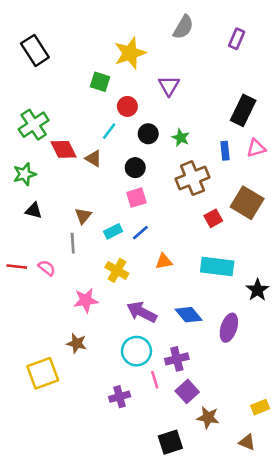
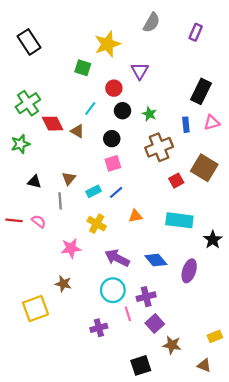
red circle: (127, 106) -> (114, 88), moved
black triangle: (34, 211) -> (34, 182), moved

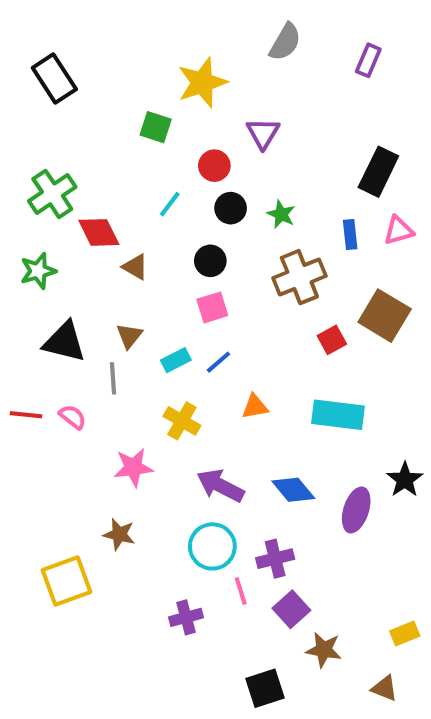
brown triangle: (77, 131) -> (135, 267), moved
black triangle: (34, 182) -> (64, 342), size x1.6
black star: (213, 240) -> (405, 480), moved

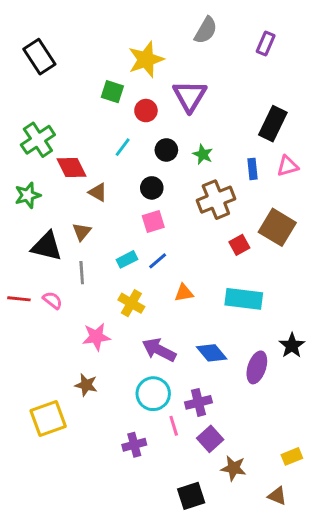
purple triangle: (263, 133) -> (190, 96), size x1.4
red circle: (214, 166) -> (146, 111), moved
brown triangle: (129, 336) -> (82, 232), moved

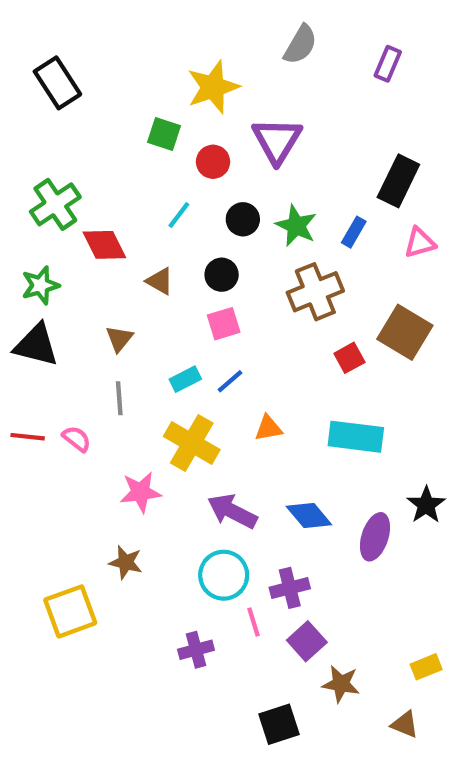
green star: (203, 154) -> (296, 226), size x1.4
blue rectangle: (252, 169) -> (354, 232), moved, turned 36
brown triangle: (98, 192) -> (160, 281), moved
black triangle: (47, 246) -> (36, 345), moved
yellow cross: (131, 303) -> (192, 443), size x1.4

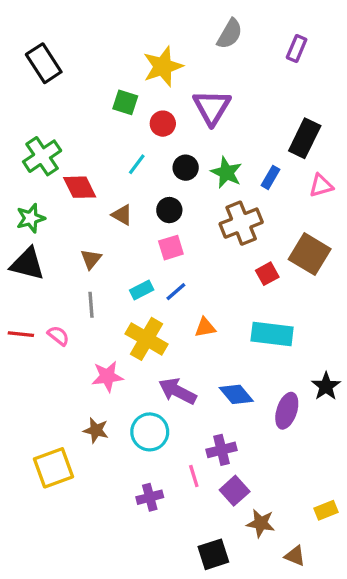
cyan circle: (224, 575) -> (150, 432), moved
brown triangle: (405, 724) -> (295, 556), moved

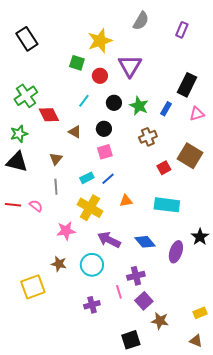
brown cross: (241, 223) -> (148, 137), size x0.7
brown triangle: (295, 556) -> (196, 341), moved

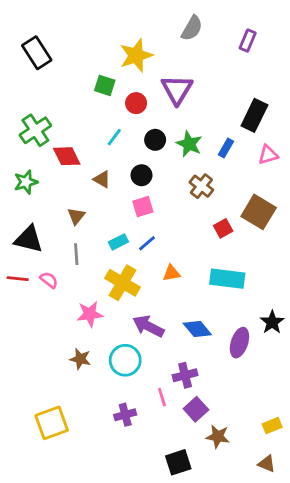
brown cross: (148, 137) -> (201, 186), turned -30
black triangle: (17, 162) -> (29, 239), moved
yellow square: (33, 287) -> (52, 423), moved

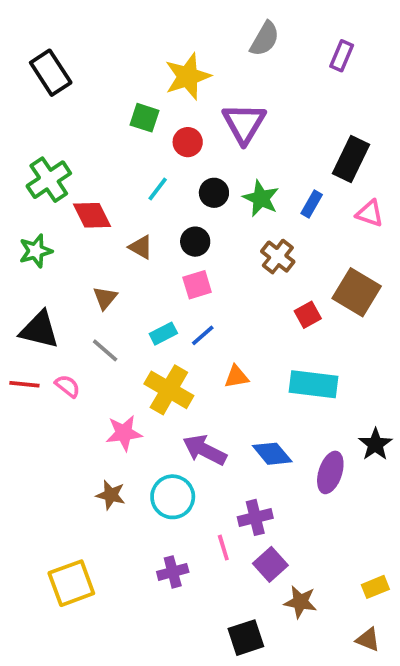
pink triangle: (268, 155) -> (370, 213), turned 35
gray line: (76, 254) -> (105, 350), turned -45

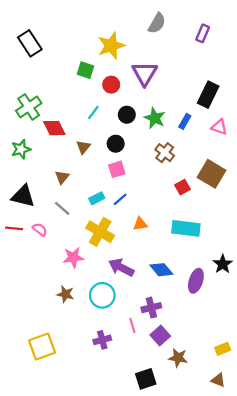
brown triangle: (141, 247) -> (83, 147), turned 40

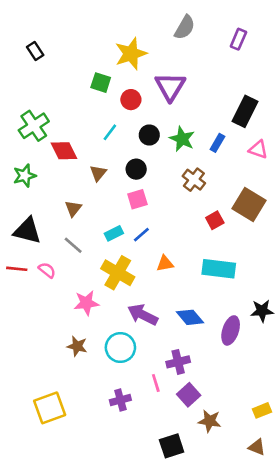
black rectangle: (30, 43) -> (35, 51), size x0.6
black star: (223, 264) -> (262, 311), turned 30

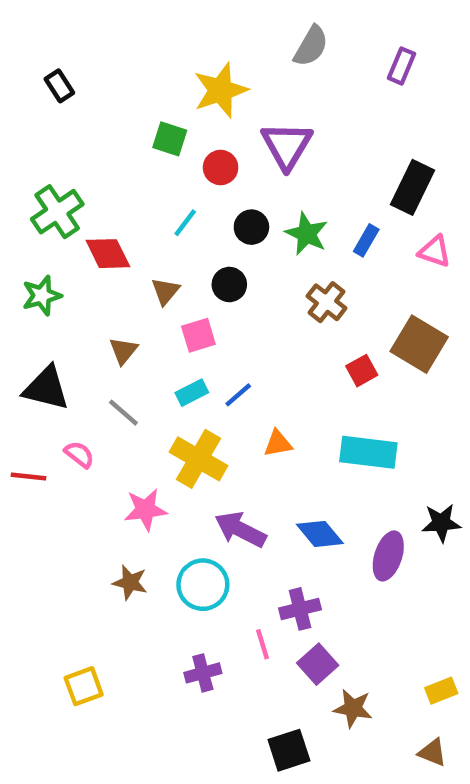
pink square: (137, 199) -> (198, 335), moved
red line: (17, 269) -> (29, 477), moved
yellow square: (50, 408) -> (84, 686), size x0.7

